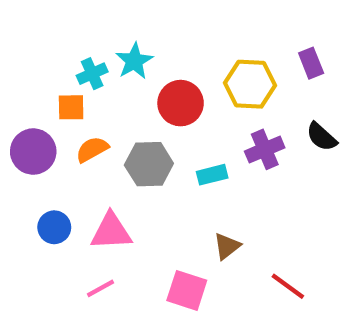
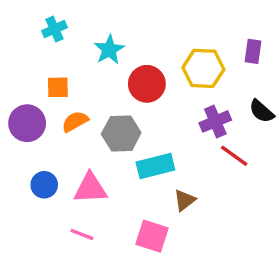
purple rectangle: (311, 63) -> (253, 51), turned 30
cyan cross: (92, 74) -> (54, 29), moved
cyan rectangle: (212, 175) -> (155, 166), moved, size x1.5
red line: (288, 286) -> (234, 156), moved
pink line: (101, 288) -> (82, 234), turned 50

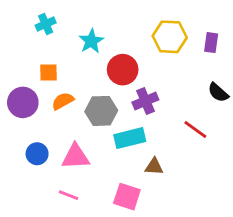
yellow hexagon: (203, 68) -> (170, 37), moved
purple cross: (215, 121) -> (145, 101), moved
brown triangle: (185, 200) -> (154, 167), turned 42

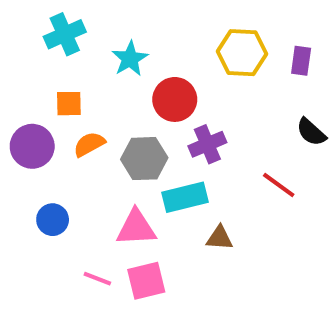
cyan cross: (46, 24) -> (65, 34), size x1.4
pink triangle: (76, 157) -> (136, 228), moved
pink square: (127, 197) -> (146, 281), moved, turned -32

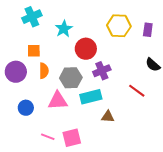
orange semicircle: (89, 144) -> (44, 71), turned 119
pink triangle: (136, 228) -> (58, 101), moved

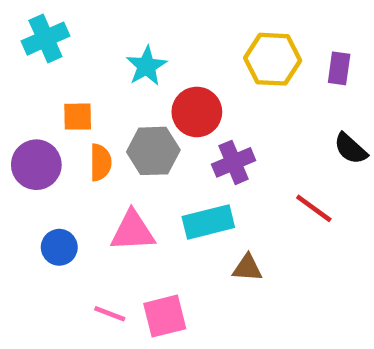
cyan cross: (32, 17) -> (45, 39), moved
gray hexagon: (71, 78) -> (153, 151), moved

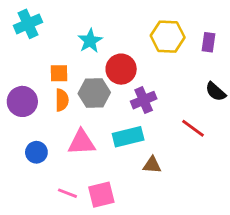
orange square: (78, 117) -> (59, 73), moved

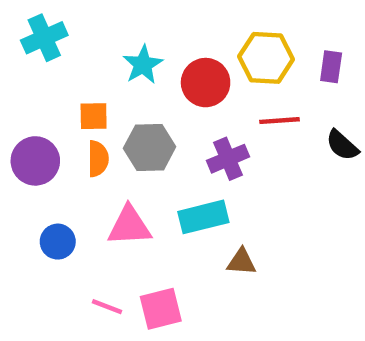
red circle: (121, 69) -> (206, 83), moved
red line: (193, 128) -> (280, 121), moved, turned -40

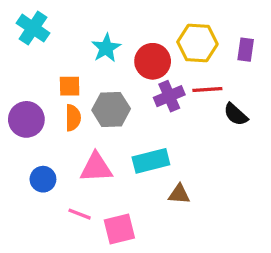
cyan cross: (44, 38) -> (33, 28), turned -32
black semicircle: (342, 145) -> (236, 114), moved
purple cross: (228, 159) -> (169, 96), moved
pink line: (107, 307) -> (80, 214), moved

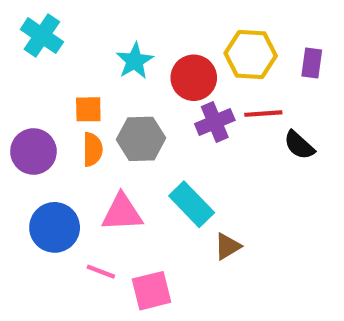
cyan rectangle: (151, 161) -> (192, 204), turned 60
blue circle: (43, 179) -> (55, 227), size x1.5
brown triangle: (179, 194) -> (227, 246), turned -35

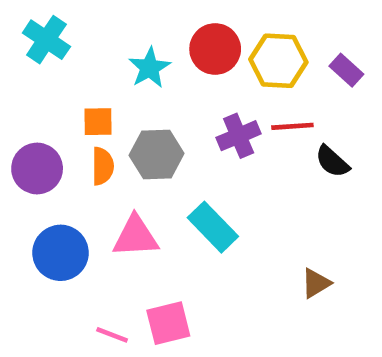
purple rectangle: (312, 63) -> (346, 70), turned -56
red circle: (194, 78) -> (215, 49), moved
brown triangle: (227, 246) -> (316, 283), moved
pink line: (101, 272) -> (112, 335), moved

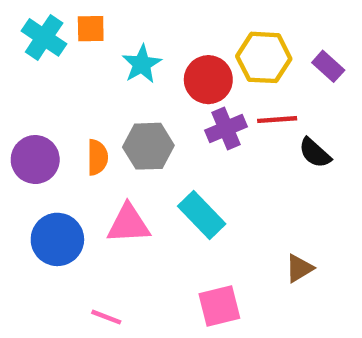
red circle: (215, 49) -> (208, 80), moved
orange square: (98, 122) -> (91, 29), moved
pink square: (168, 323) -> (219, 306), moved

